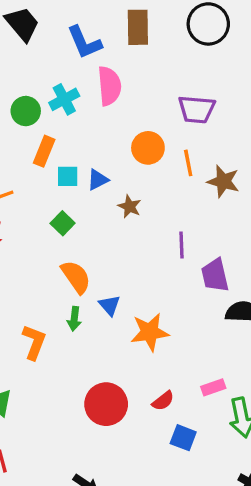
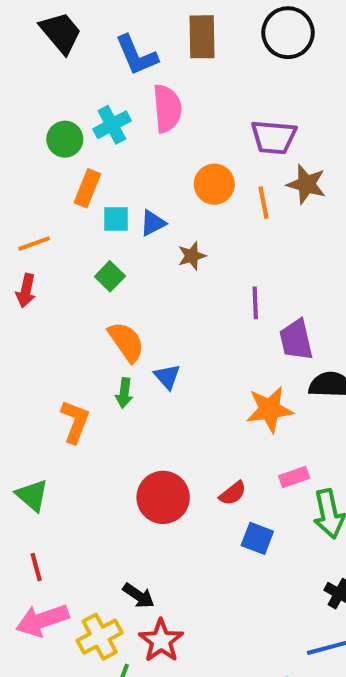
brown star: (223, 181) -> (306, 184), moved
brown star: (130, 207) -> (192, 256), turned 30
orange star: (150, 332) -> (270, 409), moved

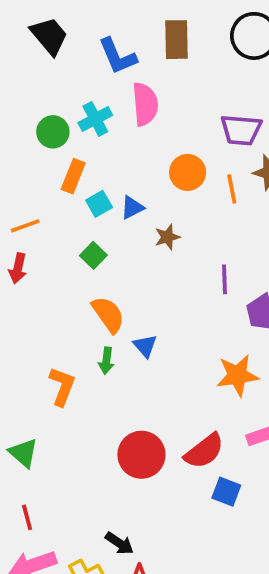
cyan square: (116, 219) -> (99, 204), turned -30
red semicircle: (233, 493) -> (204, 451), size x1.6

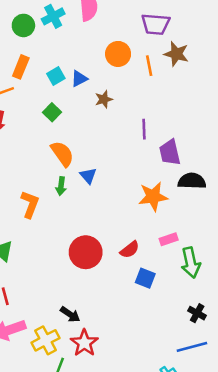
orange rectangle: (73, 176) -> (21, 67), moved
red semicircle: (204, 451) -> (130, 250), size x0.7

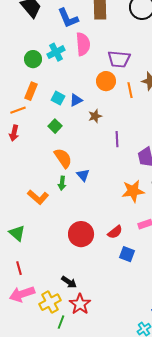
purple trapezoid: (156, 24) -> (119, 59), moved
cyan square: (56, 76) -> (58, 98), turned -32
purple line: (144, 129) -> (117, 139), moved
orange L-shape: (30, 204) -> (38, 197), turned 110

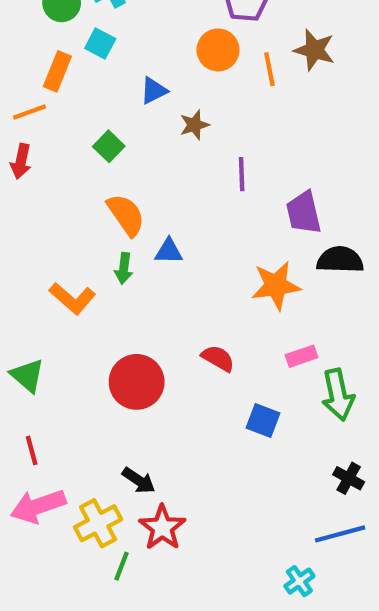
cyan square: (58, 98) -> (100, 44), moved
blue triangle: (83, 175) -> (169, 251), turned -48
red semicircle: (115, 232) -> (218, 358), moved, turned -112
red circle: (81, 234) -> (137, 382), moved

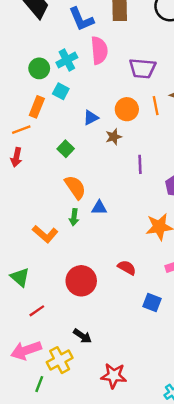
orange circle: (218, 50) -> (127, 109), moved
red line: (32, 450) -> (37, 311), moved, turned 70
red star: (162, 528) -> (114, 376), moved, turned -30
green line: (122, 566) -> (39, 384), moved

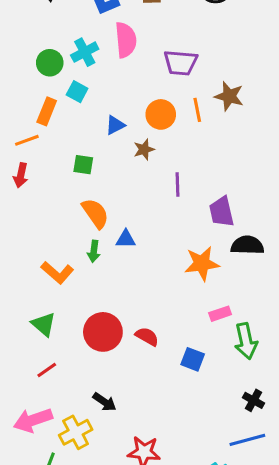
green square: (66, 149) -> (83, 165), turned -35
red semicircle: (127, 268) -> (147, 336), moved
green triangle: (20, 277) -> (44, 324), moved

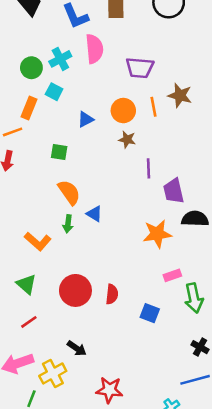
brown star: (144, 149) -> (127, 139), moved, turned 30
purple line: (177, 184) -> (148, 168), moved
blue triangle: (126, 239) -> (94, 214), turned 30
red semicircle: (147, 336) -> (112, 294), turned 66

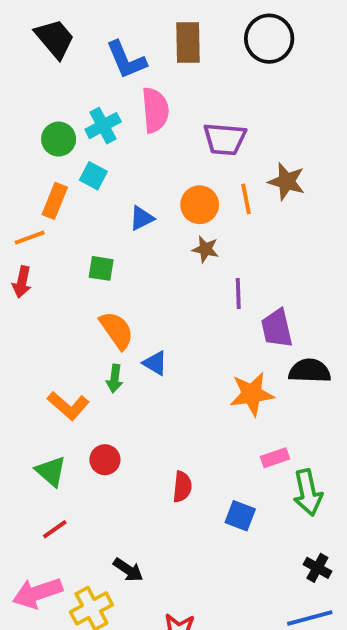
red circle: (75, 290) -> (105, 460), moved, size x0.6

